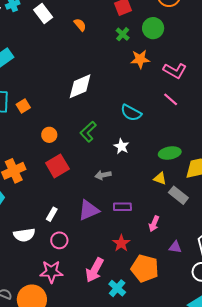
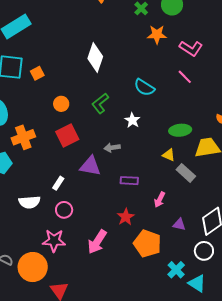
white diamond: (80, 86) -> (95, 58), turned -52
purple triangle: (89, 210) -> (90, 166), moved, turned 30
cyan cross: (117, 288) -> (176, 270), moved

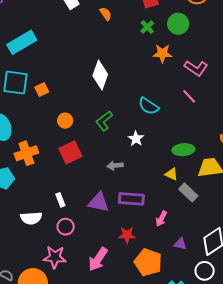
purple triangle: (90, 166) -> (99, 202), moved
purple rectangle: (129, 181) -> (131, 199), size x1.4
white rectangle: (58, 183) -> (60, 200), turned -56
red star: (126, 217) -> (127, 235), turned 30

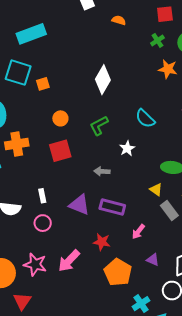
orange semicircle: (106, 14) -> (119, 20), turned -48
pink star: (55, 257) -> (35, 264), moved

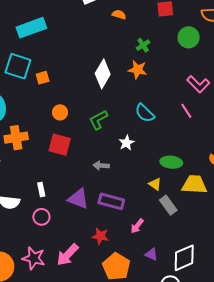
green cross: (157, 40) -> (143, 45), moved
orange star: (168, 69) -> (138, 70), moved
red square: (60, 151) -> (60, 145), turned 30

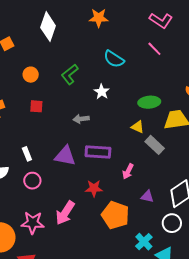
white diamond: (103, 74) -> (48, 27), moved
red square: (60, 145) -> (36, 106), size x0.6

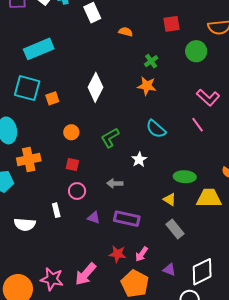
gray rectangle: (155, 145) -> (175, 229), moved
purple triangle: (65, 156) -> (94, 218), size x0.6
pink arrow: (128, 171) -> (142, 254), moved
pink circle: (32, 181) -> (77, 191), moved

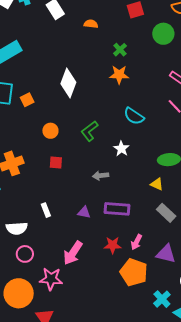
pink circle: (77, 191) -> (25, 254), moved
purple triangle: (169, 270) -> (166, 254), size x1.5
pink arrow: (86, 274) -> (73, 253), moved

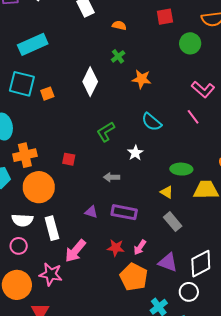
green cross: (120, 50) -> (118, 56), moved
orange circle: (50, 131) -> (39, 187), moved, size x2.0
white rectangle: (46, 210) -> (52, 228), moved, size x1.6
pink circle: (25, 254) -> (19, 246), moved

